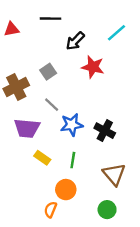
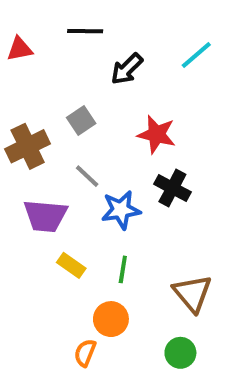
red star: (93, 67) -> (157, 134), moved
black cross: (105, 131) -> (172, 188), moved

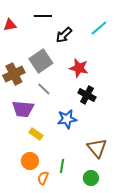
gray square: (81, 121) -> (41, 61), size x1.6
blue star: (121, 210) -> (67, 119), moved
green line: (123, 269) -> (62, 166), moved
orange circle: (111, 319) -> (30, 161), moved

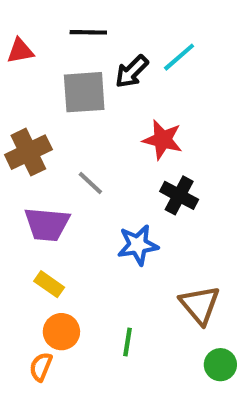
cyan line: (99, 28) -> (179, 57), moved
gray square: (41, 61) -> (84, 92), moved, turned 30
yellow rectangle: (36, 134) -> (49, 284), moved
orange semicircle: (43, 178) -> (41, 367), moved
green circle: (91, 178) -> (220, 365), moved

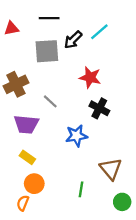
green line: (128, 342) -> (81, 189), moved

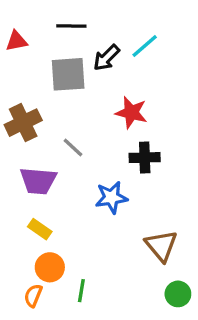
black cross: (99, 108) -> (145, 158), turned -30
green line: (81, 189) -> (81, 291), moved

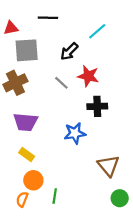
black arrow: (106, 58) -> (69, 51), moved
gray square: (68, 74) -> (27, 50), moved
gray line: (73, 148) -> (61, 83), moved

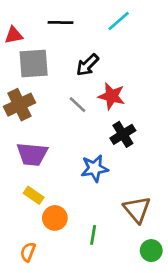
cyan line: (97, 31) -> (119, 21), moved
black cross: (97, 106) -> (123, 134), turned -30
orange circle: (33, 180) -> (55, 218), moved
green line: (55, 196) -> (93, 235), moved

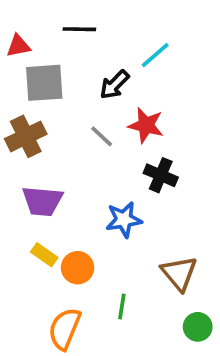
cyan line: (119, 21) -> (155, 55), moved
black cross: (123, 134) -> (161, 175), turned -35
orange circle: (55, 218) -> (78, 268), moved
orange semicircle: (28, 252) -> (65, 329), moved, size x1.6

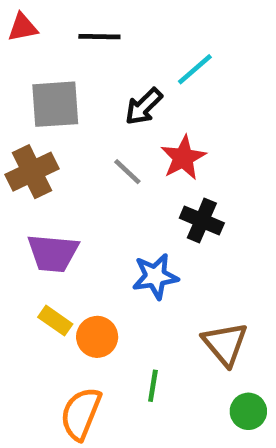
red triangle: (18, 46) -> (23, 27), moved
red star: (146, 125) -> (183, 158), turned 30

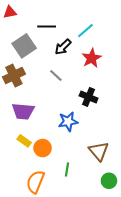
black line: (99, 37) -> (47, 26), moved
gray square: (55, 104) -> (24, 46), turned -30
red star: (183, 158) -> (92, 58), moved

